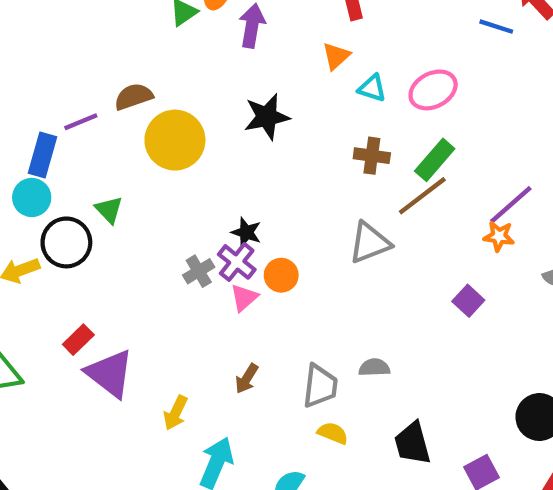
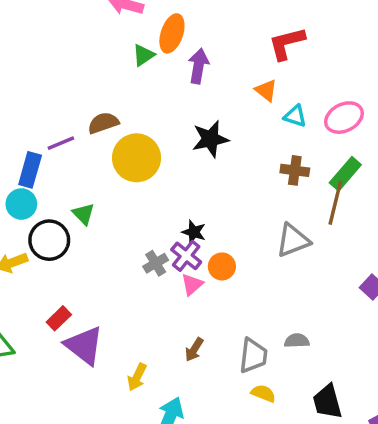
orange triangle: (336, 56) -> (266, 90), turned -40
brown line: (422, 196) -> (335, 203), turned -39

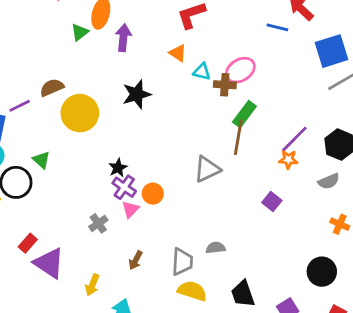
brown cross: (295, 170) -> (225, 85), moved
black star: (194, 232) -> (118, 168), moved, turned 30
gray cross: (156, 263) -> (98, 223), moved
yellow semicircle: (263, 393) -> (192, 291), size x1.5

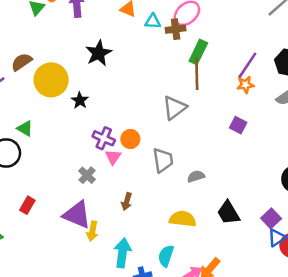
black star: (118, 168) -> (80, 100), moved
gray trapezoid: (182, 262) -> (163, 160), moved
purple triangle: (49, 263) -> (77, 215), moved

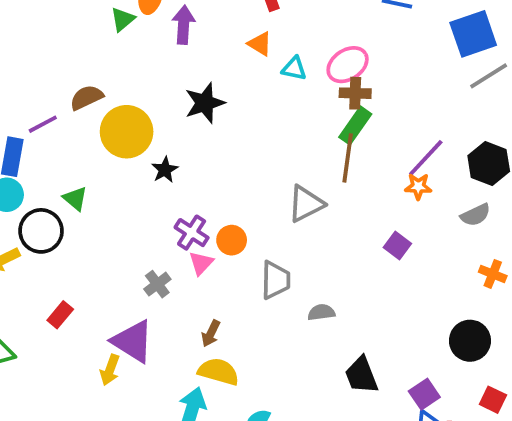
brown cross: (176, 29) -> (355, 93), moved
yellow semicircle: (183, 219) -> (218, 372), moved
yellow arrow: (92, 231) -> (110, 370), moved

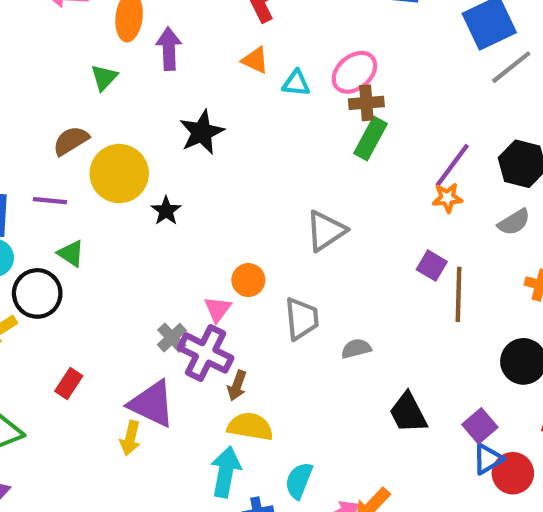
green triangle: (123, 19) -> (104, 77), moved
purple line: (43, 124) -> (50, 201), moved, turned 40
brown line: (348, 158) -> (458, 294), moved
purple cross: (192, 233) -> (206, 353), moved, size x1.4

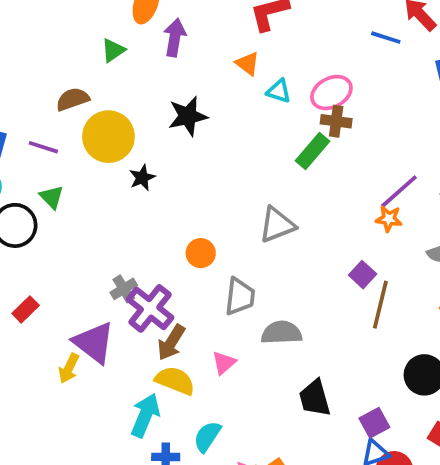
green rectangle: (370, 139) -> (313, 151), moved
pink triangle: (218, 309) -> (224, 363), moved
gray semicircle: (356, 349) -> (281, 333), size x1.5
brown arrow: (237, 386) -> (171, 343), size x1.4

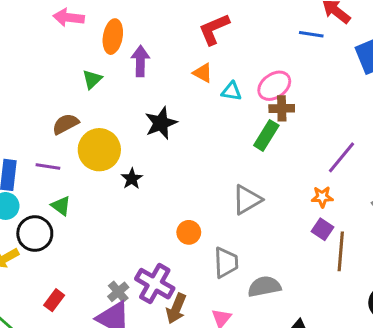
orange star: (389, 219) -> (322, 197), moved
gray cross: (124, 289) -> (118, 292), moved

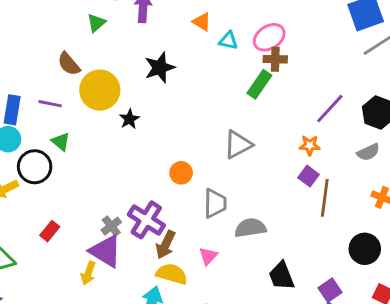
brown semicircle: (65, 124) -> (69, 64), turned -105

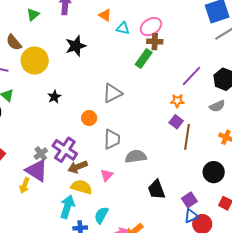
black star: (129, 119) -> (54, 97), moved
gray triangle: (238, 144) -> (112, 93), moved
brown arrow: (166, 245) -> (78, 167), turned 42

